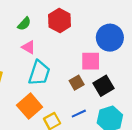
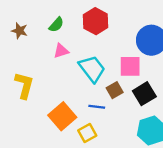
pink triangle: (29, 47) -> (61, 51), turned -48
cyan trapezoid: (39, 73) -> (92, 69), moved, turned -55
blue line: (79, 114) -> (97, 107), moved, turned 32

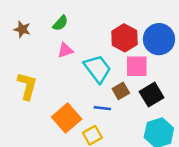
red hexagon: (96, 21) -> (124, 38), moved

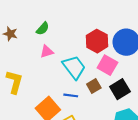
pink square: (137, 66) -> (107, 65), turned 30
blue line: (102, 108) -> (71, 95), moved

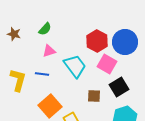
brown square: (94, 86) -> (94, 96), moved, turned 32
blue line: (71, 95) -> (42, 74), moved

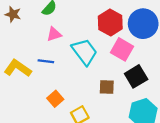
yellow L-shape: (18, 80) -> (18, 68), turned -70
orange square: (50, 106) -> (55, 99), size x0.6

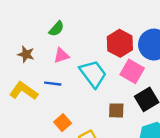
brown star: (13, 14) -> (26, 54), moved

